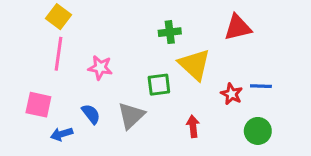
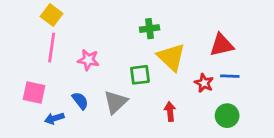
red triangle: (238, 27) -> (222, 45), moved

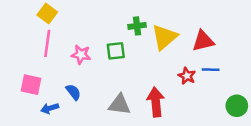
yellow triangle: (171, 57) -> (164, 37), moved, turned 36
green square: (140, 75) -> (116, 51), moved
gray triangle: (116, 102) -> (120, 105), moved, turned 50
red arrow: (170, 112) -> (156, 102), size x1.6
green circle: (227, 116) -> (237, 106), moved

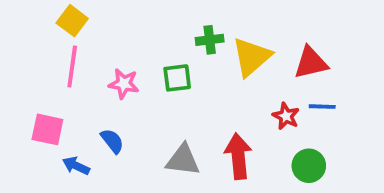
green circle: (237, 106) -> (309, 166), moved
blue arrow: (50, 108) -> (76, 166), turned 42

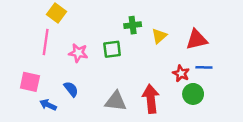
yellow square: (72, 21) -> (56, 13), moved
yellow triangle: (252, 57) -> (159, 36), size x0.6
green circle: (309, 166) -> (193, 94), moved

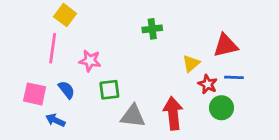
yellow triangle: (159, 36) -> (191, 63), moved
green square: (112, 49) -> (109, 90), moved
blue semicircle: (71, 89) -> (66, 90), moved

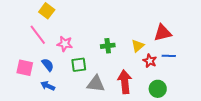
green cross: (152, 29) -> (108, 46), moved
pink line: (53, 48) -> (38, 35), turned -45
green circle: (221, 108) -> (158, 89), moved
blue arrow: (55, 120) -> (48, 86), moved

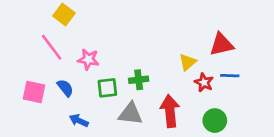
green cross: (108, 46) -> (139, 80), moved
blue arrow: (48, 86) -> (79, 121), moved

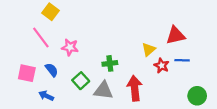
green square: (107, 88) -> (81, 81), moved, turned -35
blue arrow: (79, 121) -> (46, 96), moved
green circle: (215, 121) -> (197, 96), moved

